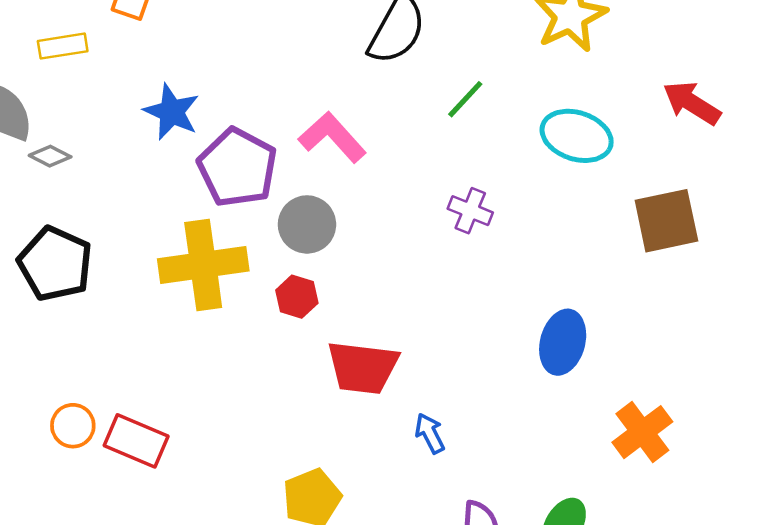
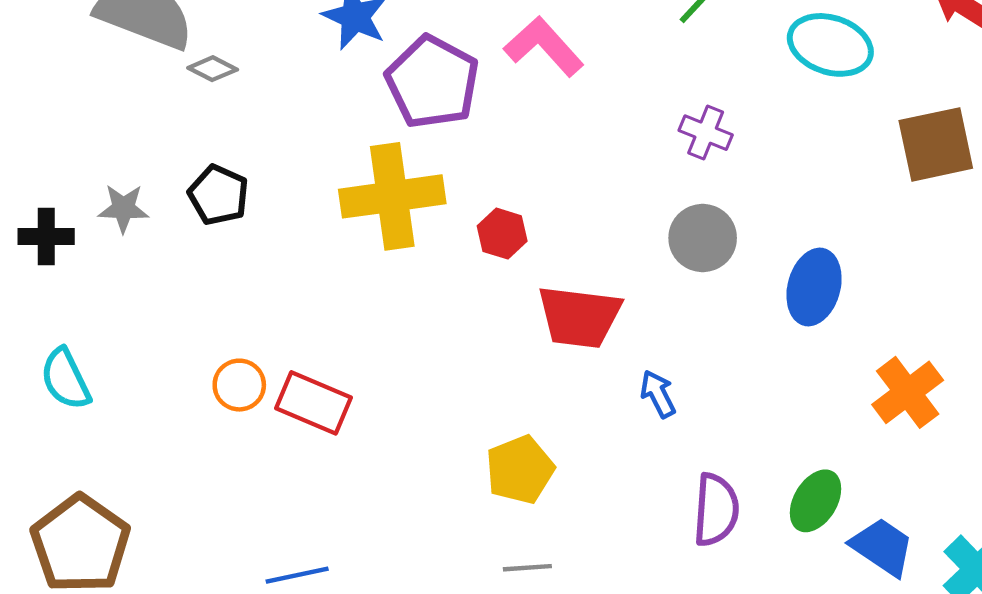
gray circle: (307, 224) -> (703, 238), moved
black pentagon: (55, 264) -> (218, 195), size x0.7

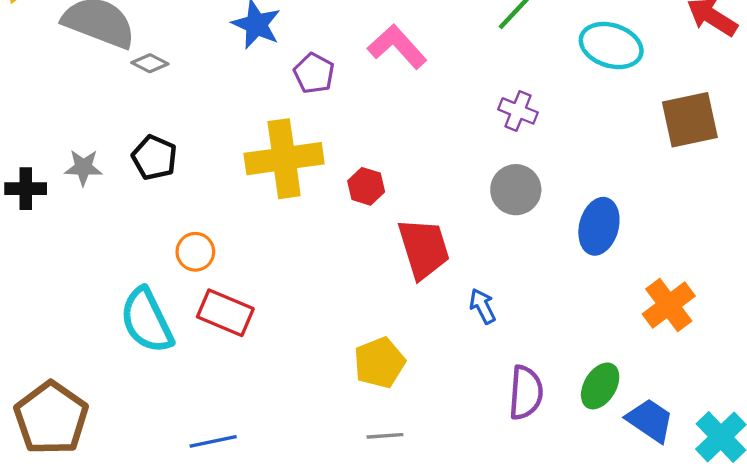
purple pentagon: (432, 82) -> (314, 73), size x0.6
red trapezoid: (579, 317) -> (424, 248), turned -114
cyan semicircle: (66, 379) -> (147, 321), moved, size x1.4
orange circle: (239, 385) -> (195, 252), moved

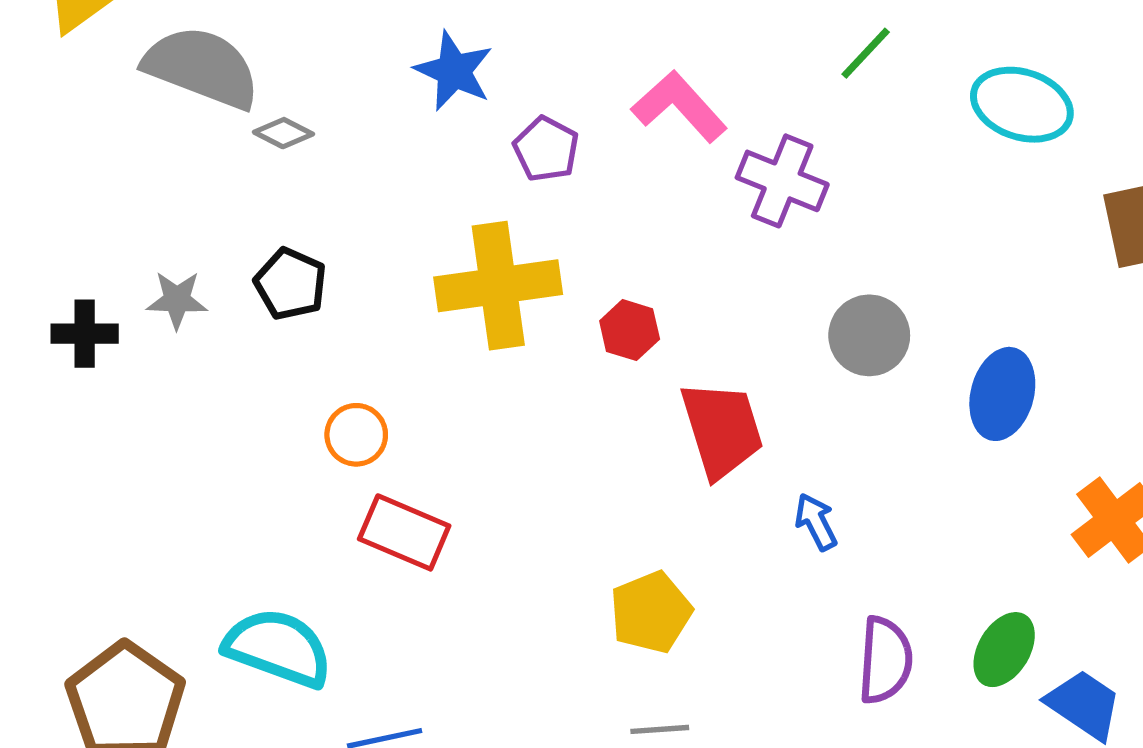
purple cross: (518, 111) -> (782, 181), moved, size x1.4
cyan semicircle: (147, 321) -> (278, 648), moved, turned 136

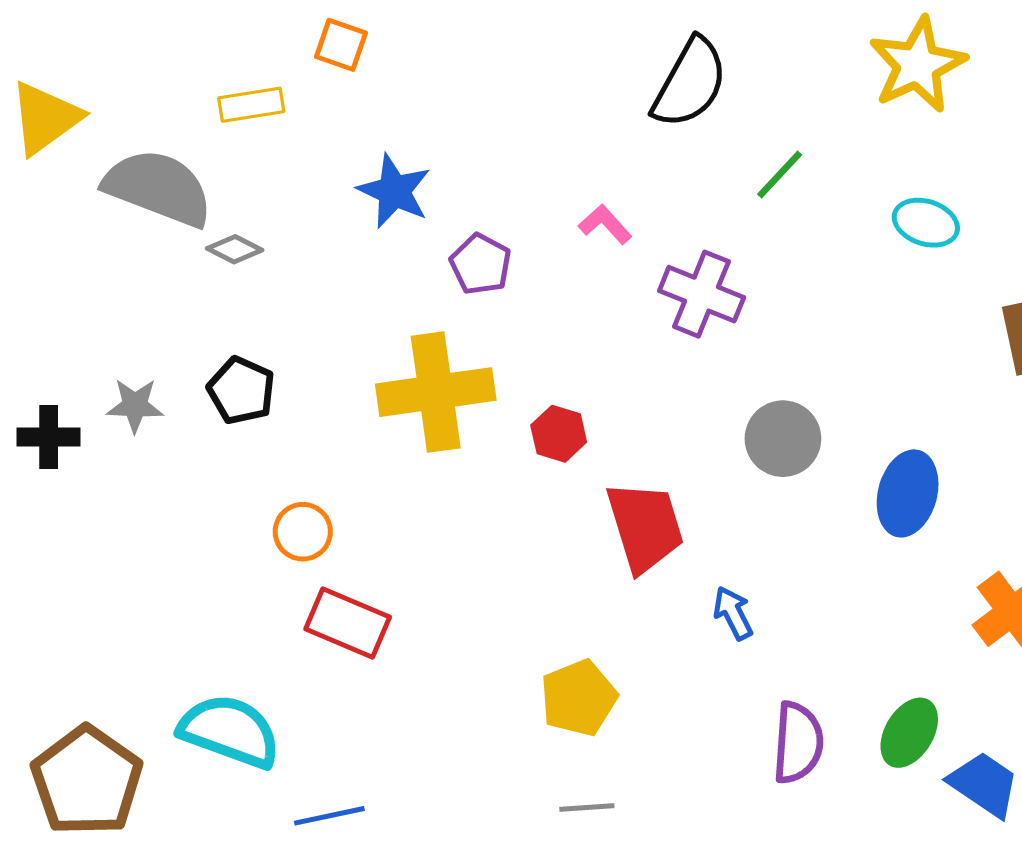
cyan ellipse: (1022, 105) -> (926, 223), size x0.7
pink L-shape: (679, 106) -> (605, 224), size x0.6

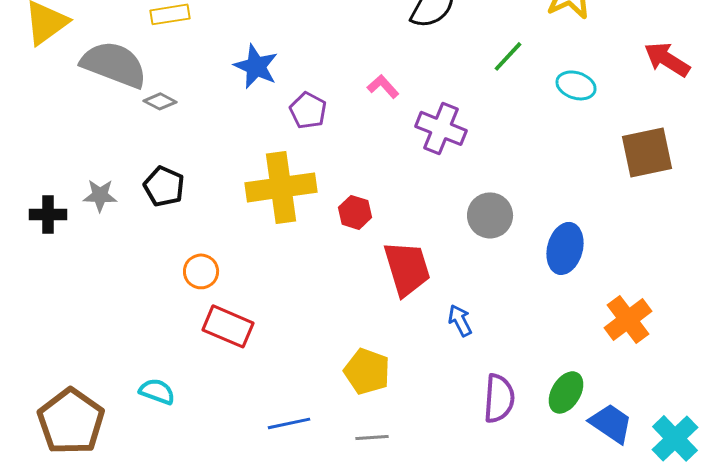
green line: (780, 174) -> (508, 56), moved
yellow pentagon: (579, 698) -> (367, 371), turned -30
cyan semicircle: (230, 731) -> (157, 391), size x0.6
blue line: (329, 816) -> (289, 423), moved

